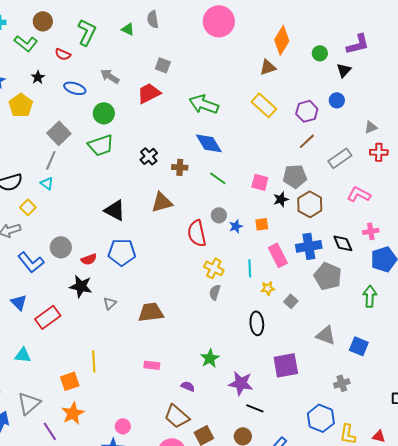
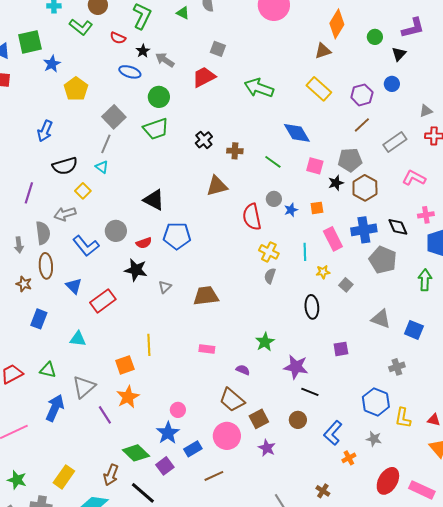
black star: (38, 77) -> (143, 51), moved
blue diamond: (209, 143) -> (297, 133), moved
black triangle: (115, 210) -> (154, 200), moved
purple square: (286, 365) -> (341, 349), size x0.6

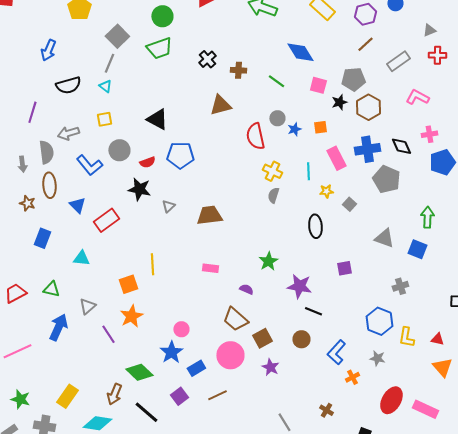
yellow square: (83, 191) -> (104, 119), moved, turned 35
green arrow: (425, 280) -> (427, 217), moved
gray triangle: (84, 387) -> (87, 306), size x0.7
purple square: (165, 466) -> (179, 396), moved

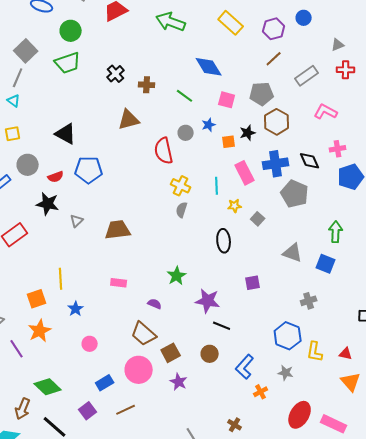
black star: (339, 102) -> (248, 133), moved
blue star: (294, 129) -> (209, 125), moved
blue star: (171, 352) -> (76, 309), moved, size x0.7

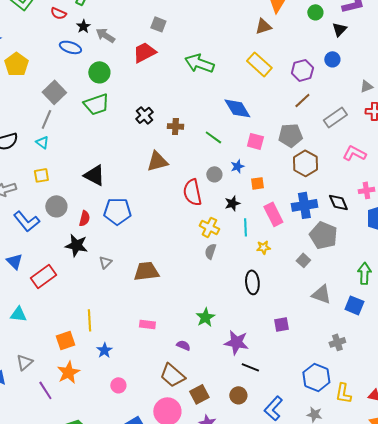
black star: (248, 133) -> (232, 203), moved
red semicircle: (56, 177) -> (84, 218), turned -56
gray square: (258, 219) -> (303, 260), moved

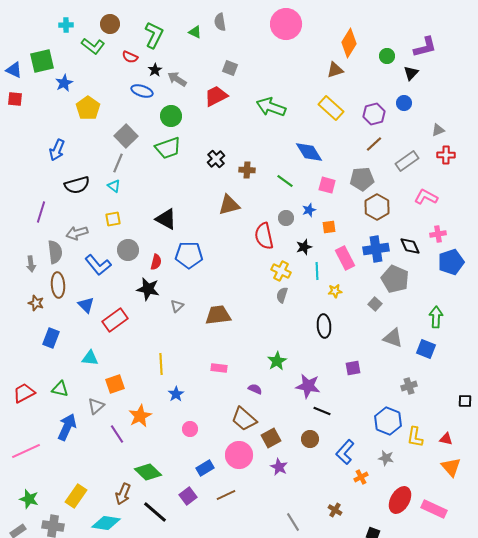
orange square: (65, 340) -> (115, 384), moved

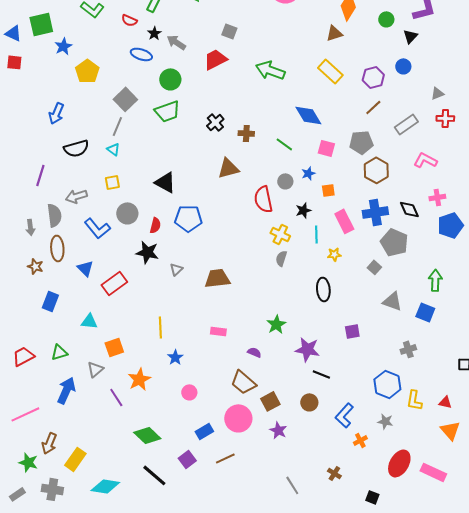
green triangle: (60, 389) -> (59, 352), turned -30
brown arrow: (123, 494) -> (49, 443), moved

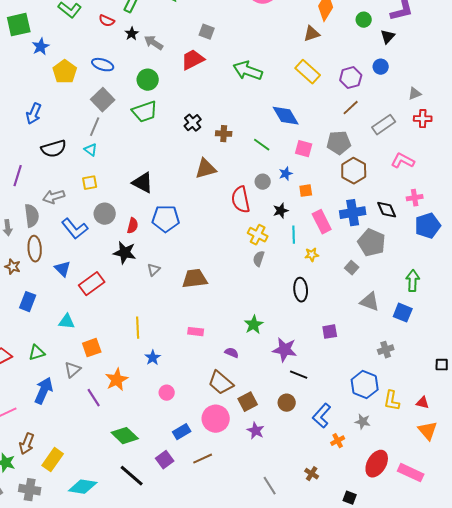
blue ellipse: (141, 54) -> (103, 65), moved

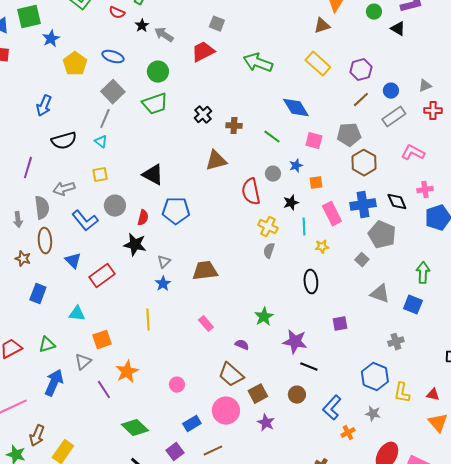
black triangle: (388, 37) -> (398, 29), turned -42
blue circle: (381, 67) -> (391, 91), moved
pink rectangle: (196, 332) -> (206, 324), turned 42
blue star: (153, 358) -> (163, 284), moved

